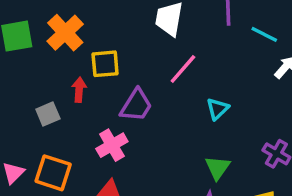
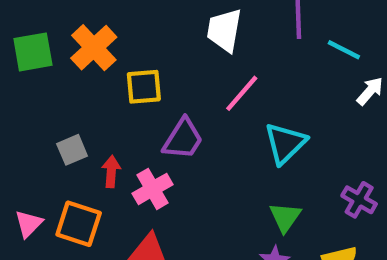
red arrow: (79, 90) -> (111, 172), moved
cyan triangle: (218, 109) -> (285, 143), size x1.5

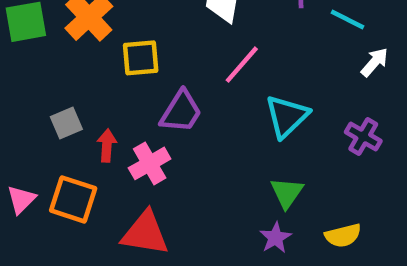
purple cross: (359, 200) -> (363, 136), moved

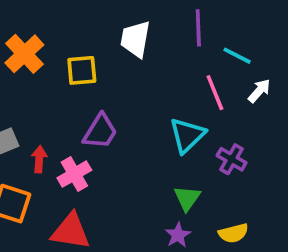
yellow square: (141, 58) -> (82, 70), moved
pink line: (242, 65) -> (215, 93), moved, turned -63
purple cross: (363, 136) -> (232, 159), moved

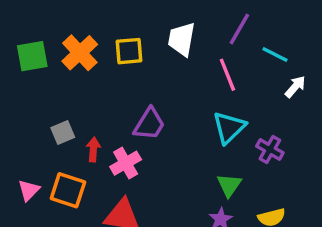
purple line: (198, 28) -> (239, 29), turned 32
yellow square: (82, 70) -> (129, 51), moved
pink line: (215, 93) -> (227, 75), moved

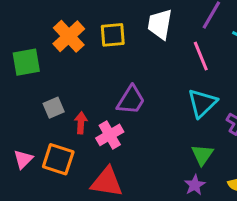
green square: (32, 56) -> (26, 62), moved

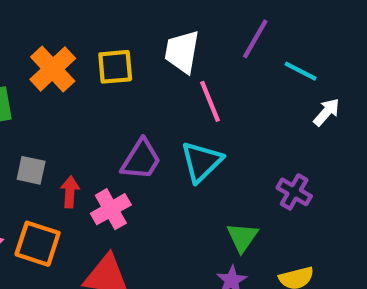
pink line: (201, 56) -> (210, 101), moved
cyan triangle: (202, 103) -> (201, 162), moved
gray square: (54, 108) -> (31, 170), turned 35

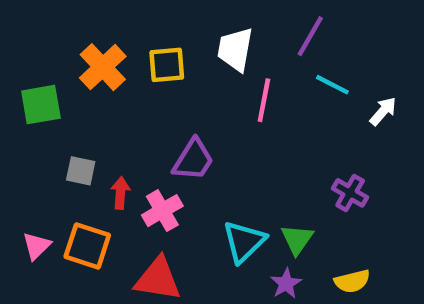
cyan line: (301, 71) -> (332, 85), moved
pink line: (210, 101) -> (264, 100), turned 33
cyan triangle: (201, 162) -> (244, 241), moved

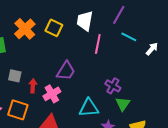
yellow square: (167, 65) -> (54, 28), turned 30
purple cross: (350, 193) -> (113, 86), moved
green triangle: (297, 239) -> (123, 104), moved
cyan triangle: (244, 241) -> (89, 108), turned 40

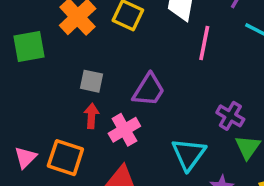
gray square: (15, 76) -> (91, 81), moved
cyan triangle: (89, 108) -> (189, 154), turned -50

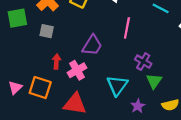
pink line: (204, 43) -> (127, 28), moved
gray square: (91, 81) -> (47, 31), moved

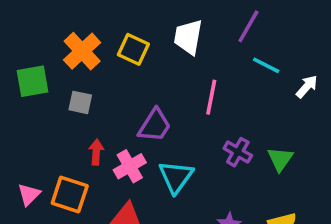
green triangle: (154, 81) -> (280, 159), moved
cyan triangle: (117, 85) -> (176, 177), moved

